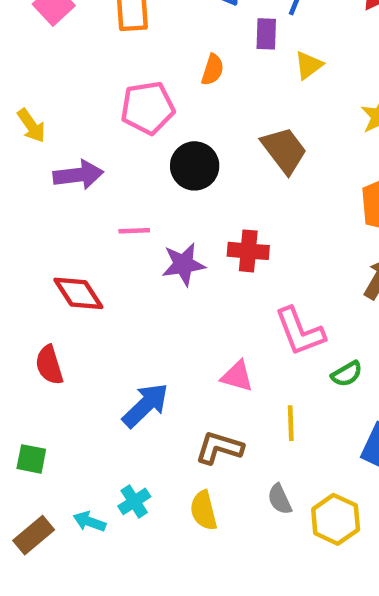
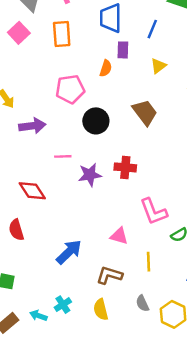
purple rectangle: (266, 34) -> (123, 50), moved

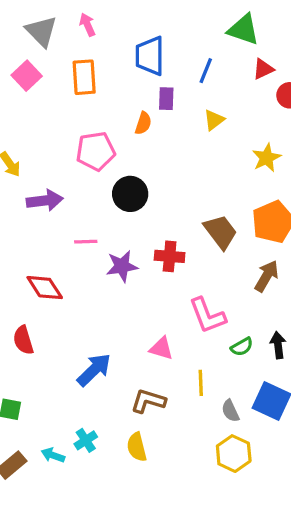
brown trapezoid: (145, 112) -> (221, 232), moved
gray semicircle: (142, 303) -> (230, 411), moved

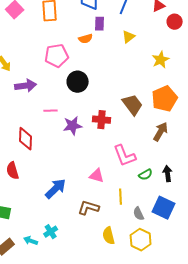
orange semicircle: (143, 123) -> (86, 39), turned 56
red diamond: (45, 288) -> (26, 139), turned 35
yellow semicircle: (137, 447) -> (109, 236), moved

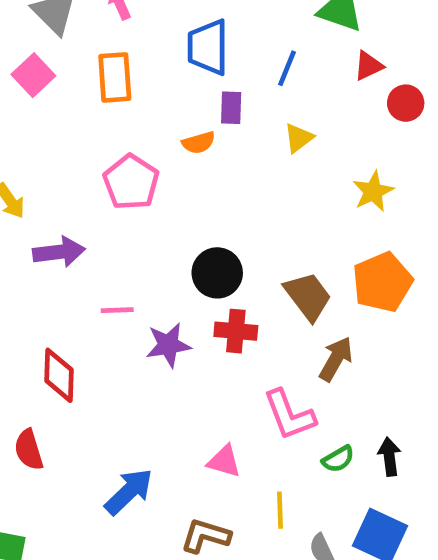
pink pentagon: (57, 56) -> (131, 182), turned -30
black circle: (78, 82) -> (217, 273), moved
brown arrow: (161, 132) -> (336, 359), moved

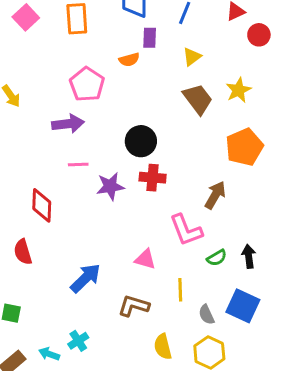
purple arrow: (59, 252) -> (68, 124), moved
brown trapezoid: (308, 296) -> (198, 99), moved

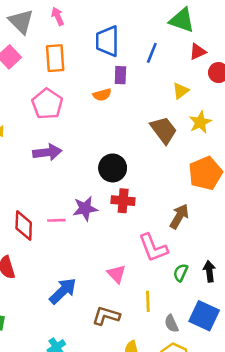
yellow triangle: (192, 57) -> (181, 91), moved
pink pentagon: (87, 84) -> (47, 104), moved
pink line: (78, 165) -> (56, 220), moved
green semicircle: (217, 258) -> (181, 273), turned 144
pink triangle: (145, 259) -> (117, 274), turned 30

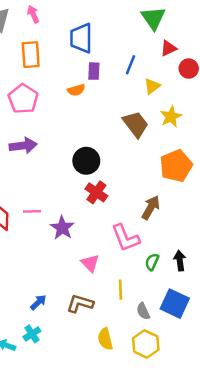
green triangle: (182, 20) -> (153, 18), turned 36
blue line: (152, 53) -> (131, 65), moved
red cross: (123, 201) -> (96, 192), turned 30
purple star: (85, 209) -> (62, 228), moved, turned -30
blue arrow: (63, 291) -> (38, 302), moved, size x0.6

